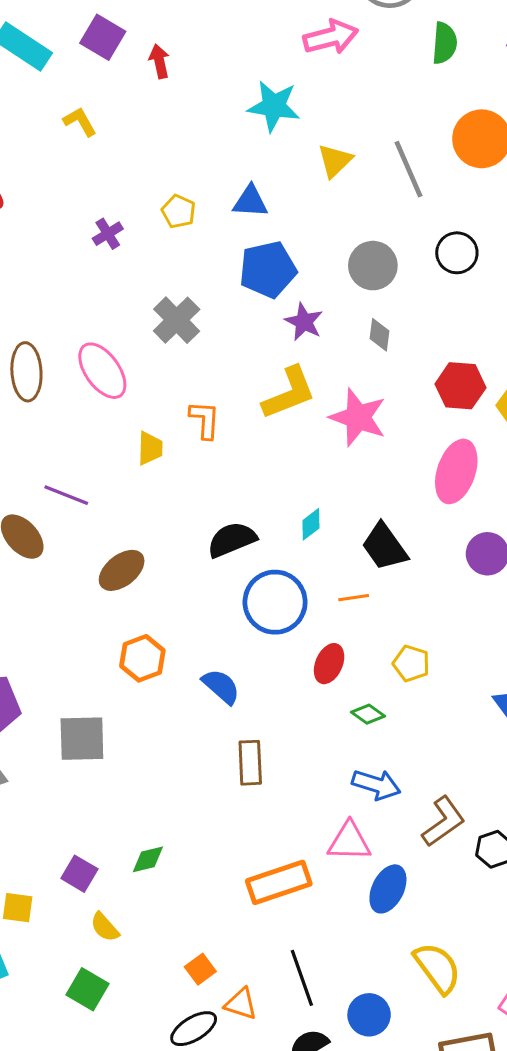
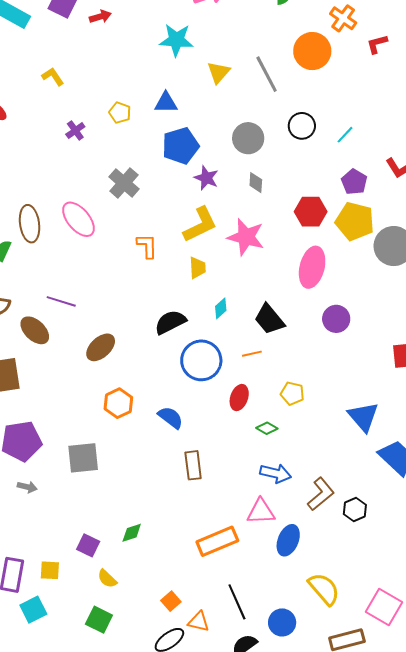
red arrow: (159, 61) -> (100, 17), turned 90
yellow L-shape: (80, 122) -> (53, 77), moved
yellow trapezoid: (150, 448) -> (197, 268), moved

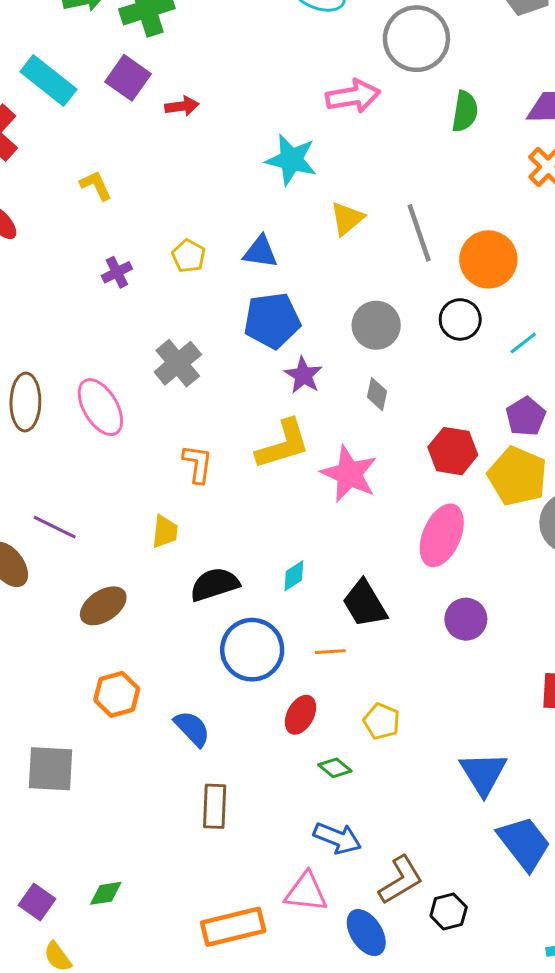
orange circle: (312, 51) -> (488, 259), moved
yellow trapezoid: (197, 268) -> (165, 532), moved
blue ellipse: (288, 540) -> (366, 933), moved, turned -64

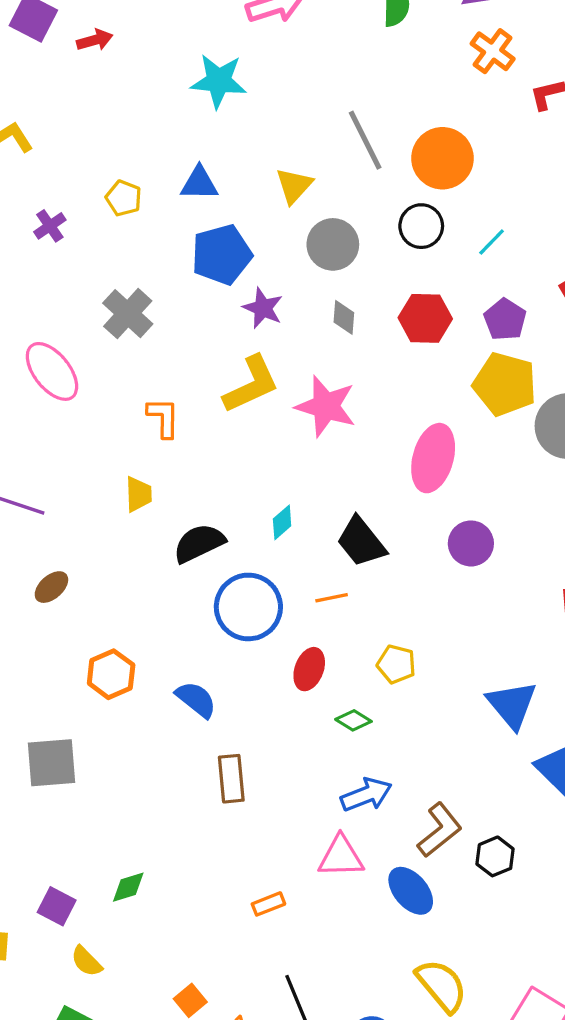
yellow triangle: (347, 219) -> (294, 186), moved
red hexagon: (453, 451) -> (425, 318), moved
brown ellipse: (103, 606) -> (51, 587), moved, size x0.7
blue arrow: (337, 838) -> (366, 795), turned -36
orange rectangle: (233, 927) -> (268, 904), size x0.5

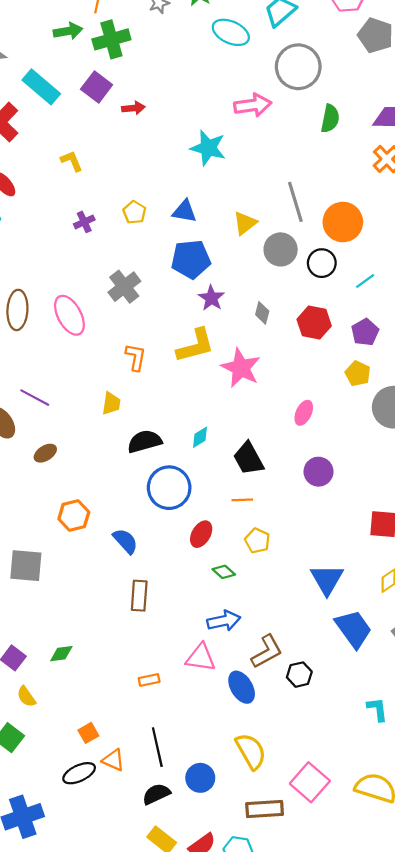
gray circle: (333, 244) -> (281, 249), moved
yellow pentagon: (505, 384) -> (358, 373), size x0.6
pink ellipse: (433, 458) -> (304, 413), size x0.6
orange line: (332, 598) -> (242, 500), moved

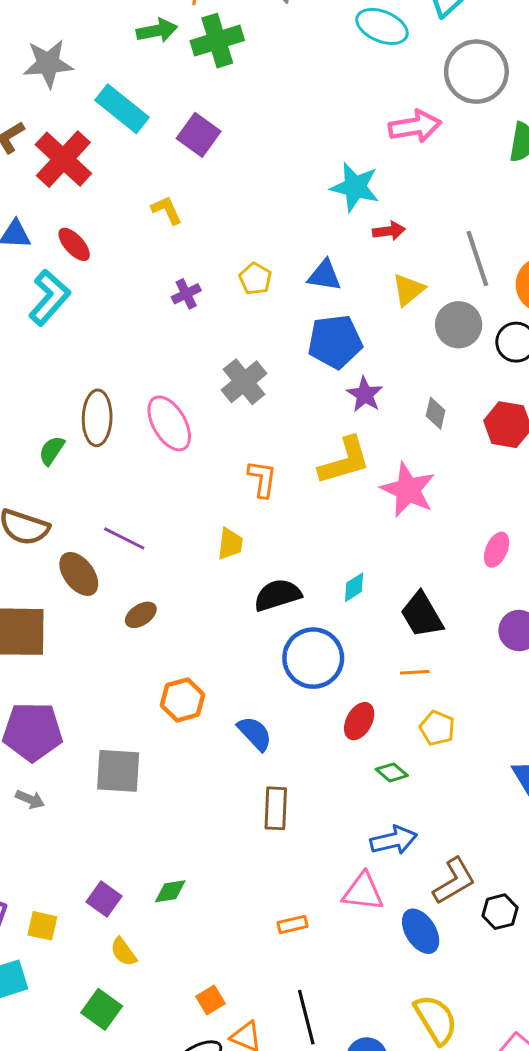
purple square: (97, 87) -> (199, 135), moved
red arrow: (133, 108) -> (389, 231), moved

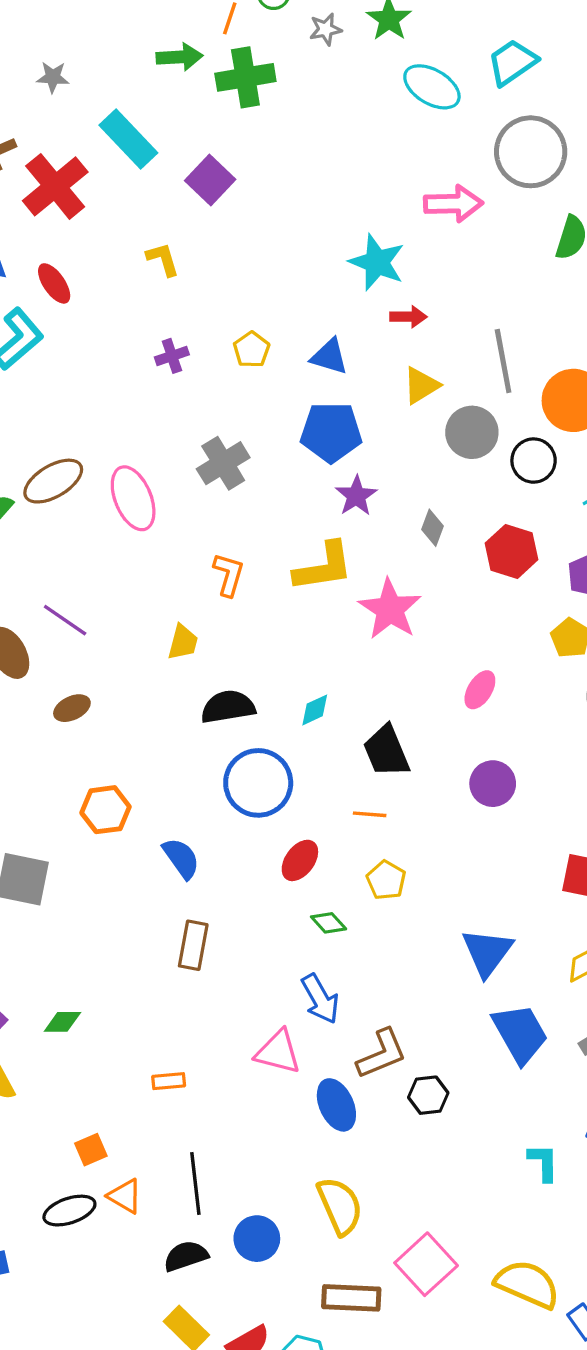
gray star: (48, 64) -> (53, 77), size x0.6
brown ellipse: (97, 418) -> (53, 481), turned 50
blue arrow: (394, 840) -> (320, 999), turned 66
orange rectangle: (293, 925) -> (169, 1081), moved

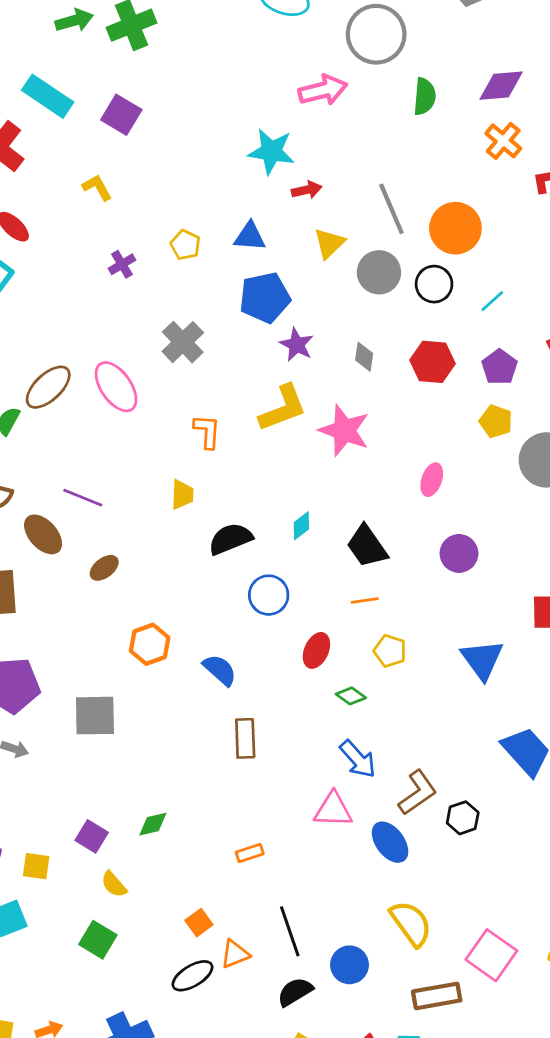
blue circle: (258, 783) -> (269, 595), size x0.7
blue triangle: (487, 952) -> (482, 660), moved
orange triangle: (125, 1196) -> (235, 954), turned -40

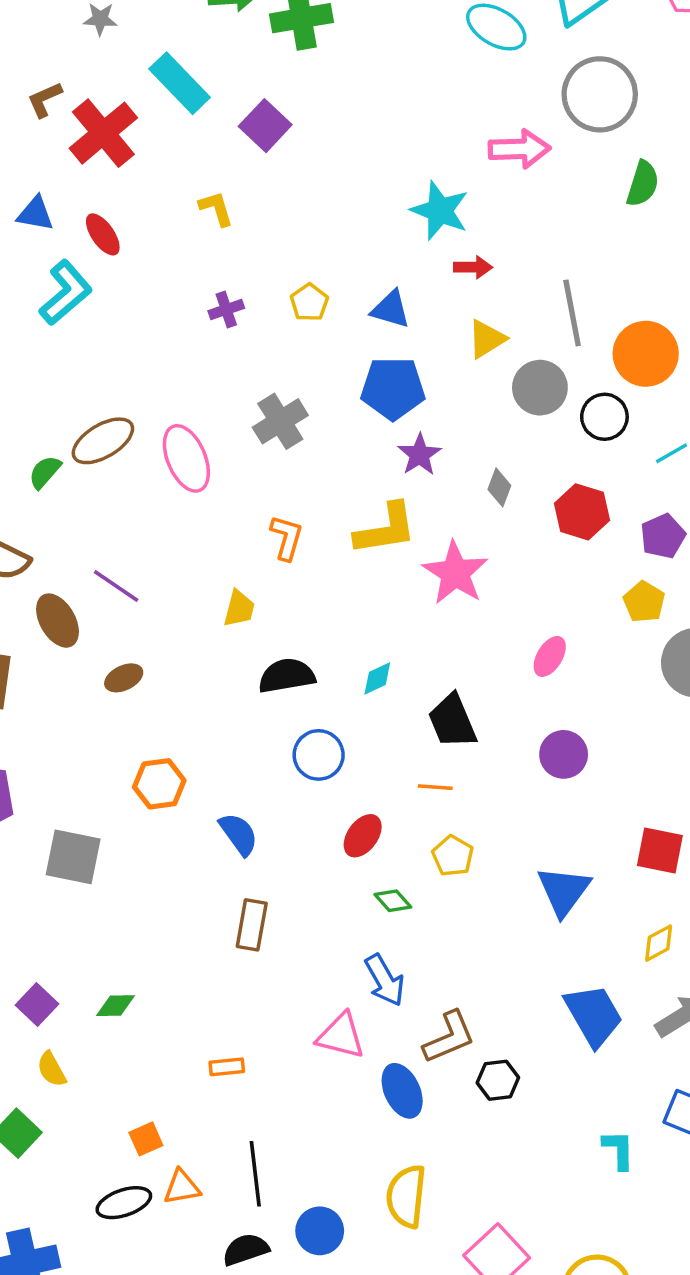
yellow semicircle: (411, 923) -> (406, 1196), turned -150

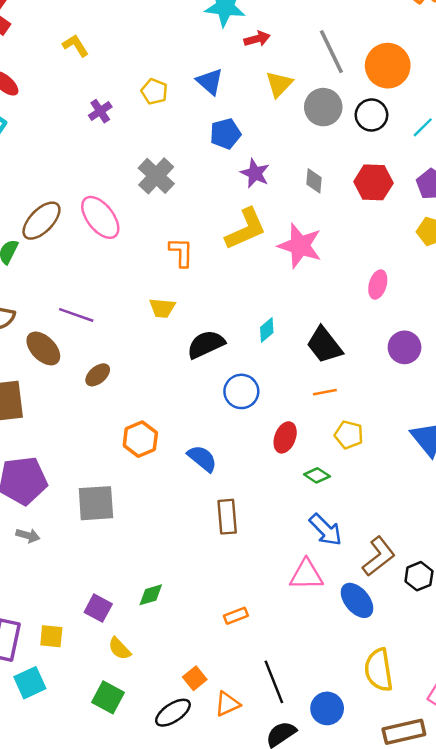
blue triangle: (391, 309) -> (210, 82), turned 40
blue pentagon: (393, 388) -> (225, 134), size x0.7
yellow trapezoid: (239, 608) -> (162, 308), turned 96
black ellipse: (124, 1203) -> (173, 713), moved

